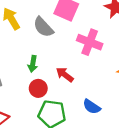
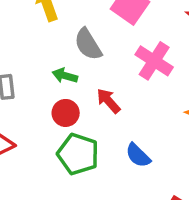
gray semicircle: (43, 27) -> (88, 44), moved
green arrow: (33, 64) -> (65, 76), turned 84

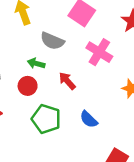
gray semicircle: (88, 44) -> (52, 41), turned -35
red circle: (66, 113) -> (28, 86), moved

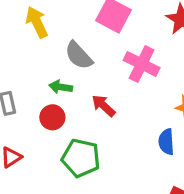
gray semicircle: (52, 41) -> (79, 55), turned 30
blue semicircle: (89, 119) -> (166, 142), moved, turned 48

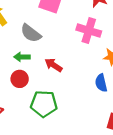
pink cross: (142, 64) -> (89, 31), moved

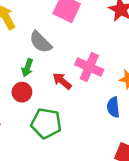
pink cross: (89, 31) -> (89, 67), moved
green arrow: (22, 57) -> (27, 68), turned -77

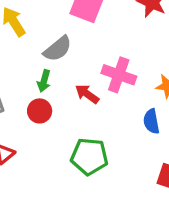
gray semicircle: (41, 42) -> (58, 49), turned -80
green pentagon: (46, 123) -> (89, 156), moved

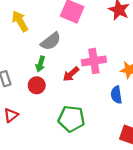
pink cross: (119, 75) -> (94, 61), turned -30
red arrow: (87, 94) -> (71, 74), turned -78

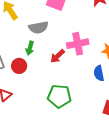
gray semicircle: (51, 41) -> (38, 27), turned 30
red circle: (37, 85) -> (19, 66), moved

